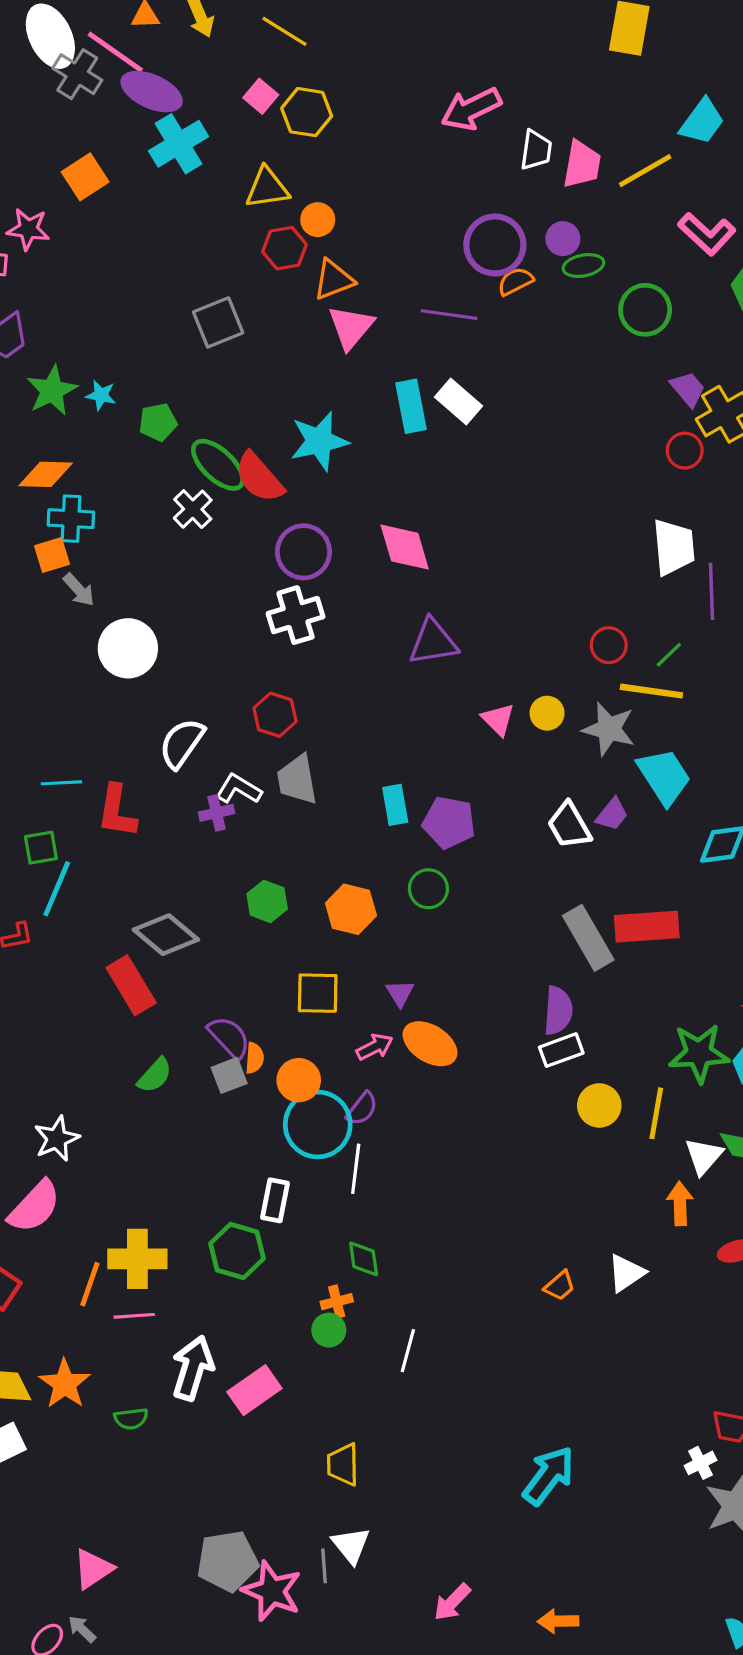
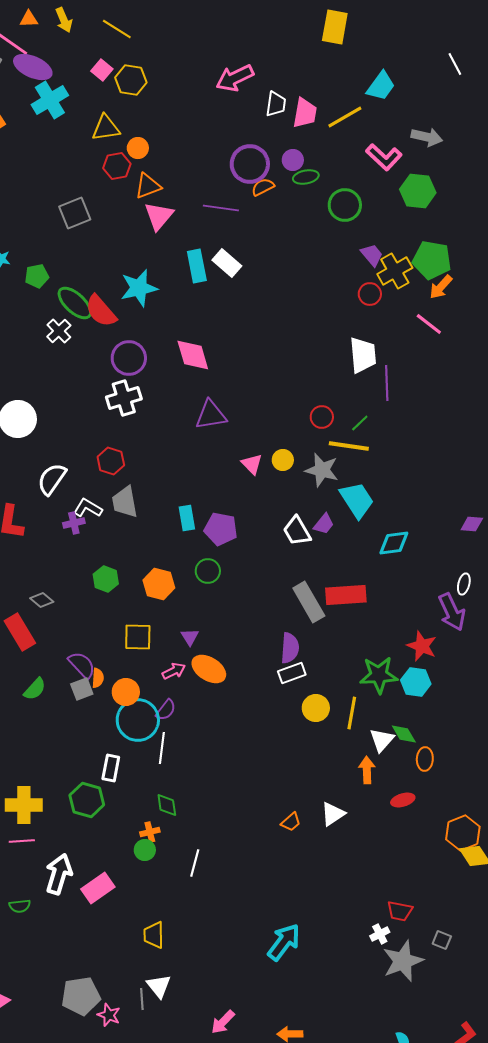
gray diamond: (166, 935) -> (42, 600), size x0.6
pink star: (272, 1591) -> (109, 1015), size x0.6

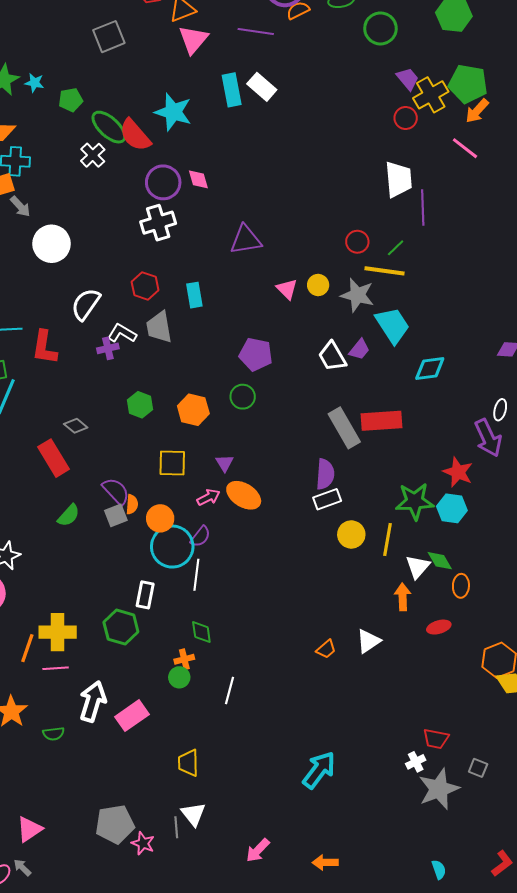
cyan star: (139, 288) -> (173, 112), turned 30
pink diamond: (193, 355) -> (198, 179), moved, size x0.6
cyan rectangle: (187, 518) -> (194, 295), moved

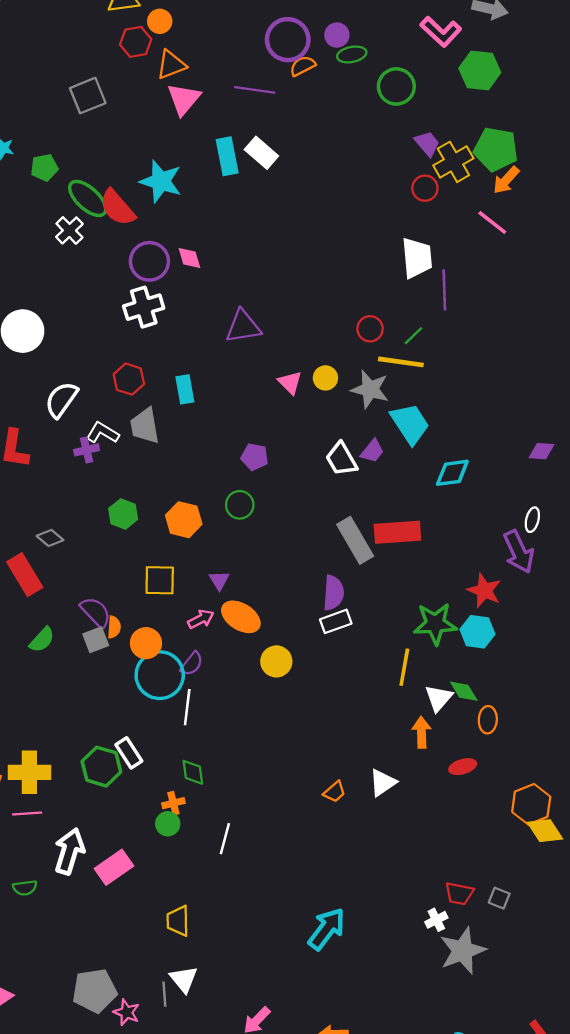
purple pentagon: (256, 354) -> (255, 457), size x0.7
yellow circle: (351, 534) -> (276, 661), moved
white rectangle: (145, 595) -> (129, 753), moved, turned -44
gray square: (478, 768) -> (499, 898), moved

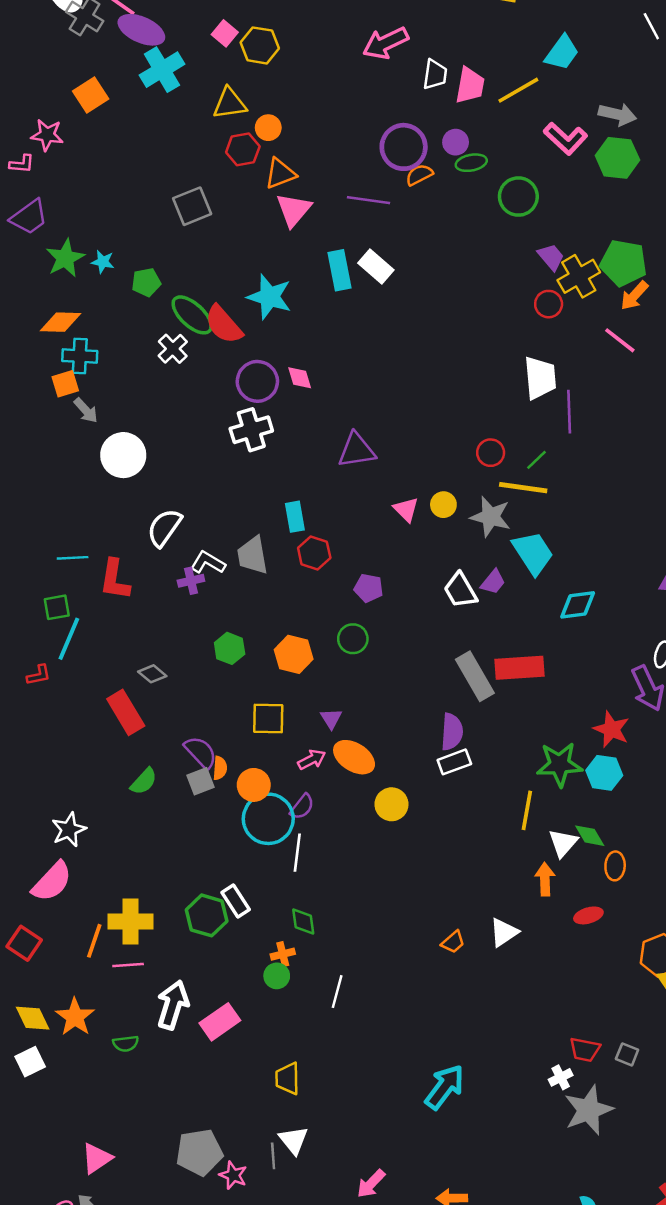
green hexagon: (480, 70) -> (617, 158), moved
red hexagon: (129, 379) -> (314, 553), moved

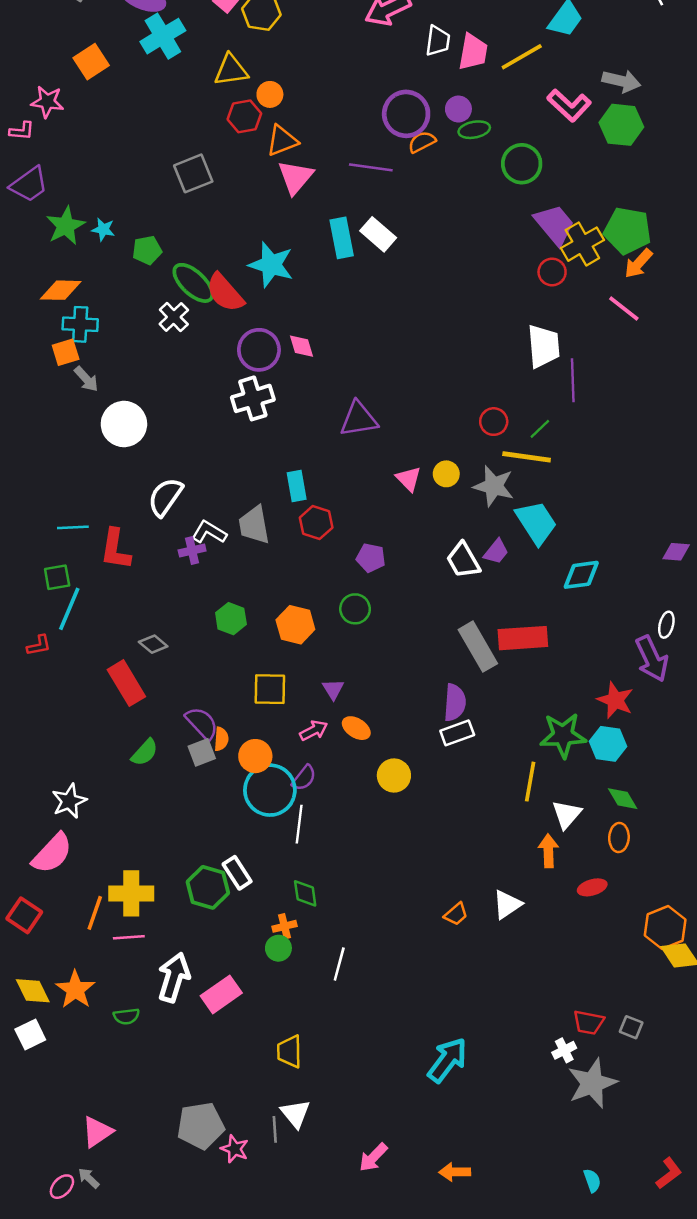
purple trapezoid: (551, 257) -> (554, 225), size x1.5
orange ellipse: (354, 757) -> (356, 728), size x0.7
green diamond: (590, 836) -> (623, 799), moved

